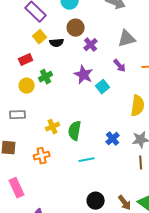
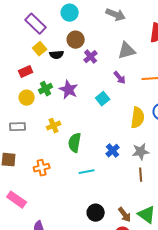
purple star: (84, 75) -> (69, 90), moved
yellow cross: (53, 127) -> (54, 126), moved
pink rectangle: (17, 188) -> (17, 200), turned -30

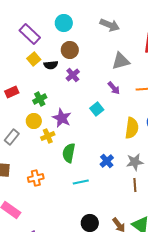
purple cross: (91, 57) -> (73, 75), moved
red rectangle: (26, 72) -> (12, 92), moved
purple star: (69, 90) -> (62, 118), moved
yellow circle: (27, 98) -> (34, 121), moved
gray rectangle: (18, 127) -> (12, 137), turned -49

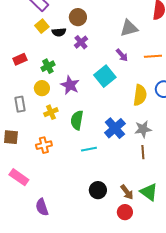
cyan square: (97, 109) -> (105, 76), size x1.5
yellow cross: (48, 136) -> (51, 112), moved
gray rectangle: (12, 137) -> (20, 104), turned -49
blue cross: (107, 161) -> (115, 128), size x1.5

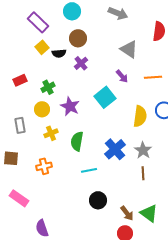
gray triangle: (129, 28) -> (129, 49), turned 48
gray star: (143, 129) -> (143, 150), turned -30
black circle: (98, 190) -> (98, 200), moved

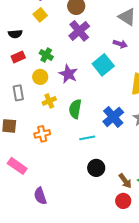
black semicircle: (59, 53) -> (15, 34), moved
purple cross: (81, 63) -> (79, 31), size x1.5
purple arrow: (122, 76) -> (120, 44), turned -32
red rectangle: (20, 80) -> (18, 57), moved
green cross: (48, 87) -> (46, 55), turned -32

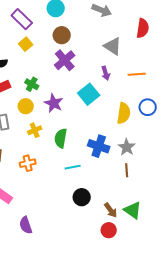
purple arrow: (120, 44) -> (106, 73), turned 56
blue cross: (113, 117) -> (99, 146), turned -30

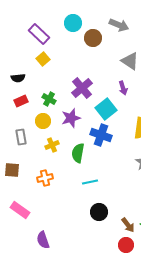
brown circle: (62, 35) -> (93, 38), moved
purple cross: (65, 60) -> (82, 88), moved
purple star: (54, 103) -> (71, 118), turned 30
blue cross: (99, 146) -> (101, 135), moved

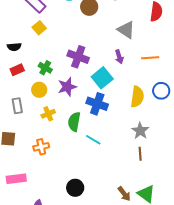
purple cross: (82, 88) -> (78, 57), turned -30
cyan line: (90, 182) -> (93, 140), moved, turned 42
pink rectangle: (20, 210) -> (16, 179), turned -42
black circle: (99, 212) -> (75, 188), moved

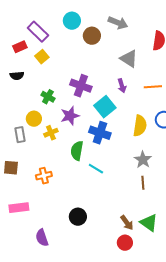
red rectangle: (17, 70) -> (20, 47), moved
yellow circle: (39, 90) -> (34, 119), moved
yellow cross: (48, 114) -> (51, 133), moved

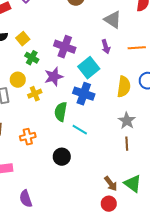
yellow square: (42, 57) -> (23, 39), moved
black circle: (78, 217) -> (62, 157), moved

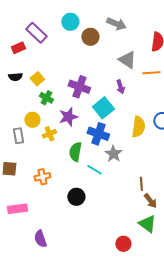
orange line: (137, 48) -> (151, 73), moved
gray star: (127, 121) -> (113, 154), moved
brown arrow: (111, 184) -> (150, 201), moved

